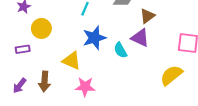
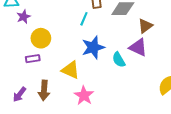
purple rectangle: (23, 49) -> (33, 59), moved
pink star: (85, 87) -> (84, 95), turned 30

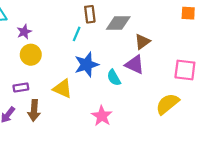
purple star: (24, 17) -> (24, 32), moved
purple rectangle: (33, 59) -> (21, 87), moved
pink star: (84, 95) -> (102, 116), moved

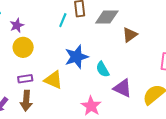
cyan line: (77, 34) -> (63, 20), moved
purple triangle: (135, 65) -> (123, 88), moved
purple rectangle: (21, 87) -> (25, 79), moved

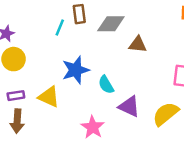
brown triangle: (130, 35) -> (138, 44), turned 42

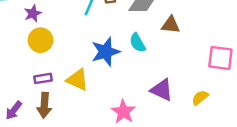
cyan semicircle: (106, 85) -> (137, 43), moved
yellow semicircle: (166, 114) -> (200, 98), size x0.6

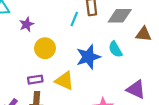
yellow circle: (40, 40) -> (45, 48), moved

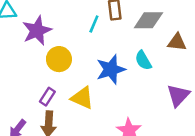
purple star: (27, 24) -> (37, 31), size x1.6
purple rectangle: (35, 80) -> (47, 97), turned -48
purple triangle: (136, 89) -> (178, 95), moved, turned 48

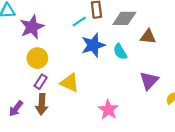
cyan line: (94, 24) -> (79, 22), turned 32
yellow circle: (59, 59) -> (37, 58), moved
blue star: (111, 69) -> (93, 45), moved

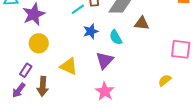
blue star: (93, 45) -> (91, 31), size x0.7
purple triangle: (149, 81) -> (105, 60), moved
purple rectangle: (41, 82) -> (26, 70), moved

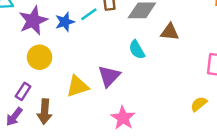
blue star: (91, 31) -> (65, 22), moved
purple triangle: (105, 60) -> (109, 76), moved
yellow triangle: (69, 66) -> (77, 86), turned -42

